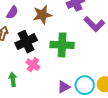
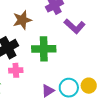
pink cross: (33, 65) -> (16, 70), turned -32

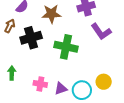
pink cross: (16, 70) -> (40, 84), moved
yellow circle: (89, 86) -> (104, 82), moved

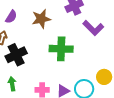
black cross: (31, 38) -> (16, 55), moved

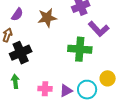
green cross: (61, 49) -> (80, 49), moved

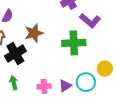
brown star: (47, 18) -> (34, 33), moved

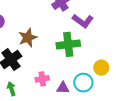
pink cross: (44, 86) -> (42, 79), moved
purple triangle: (65, 86) -> (63, 88), turned 40

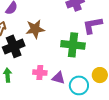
purple L-shape: (83, 21) -> (93, 25), turned 120
purple triangle: (63, 88) -> (58, 78), moved

